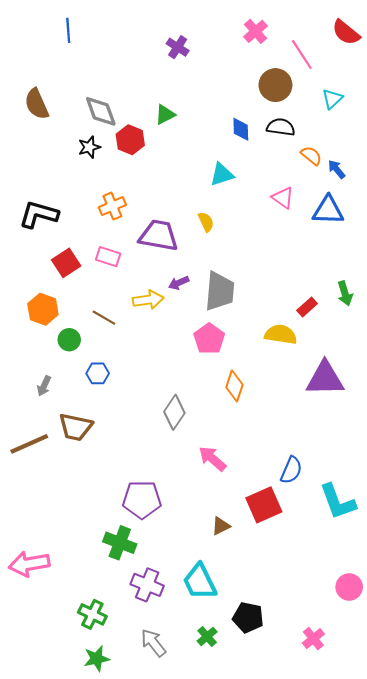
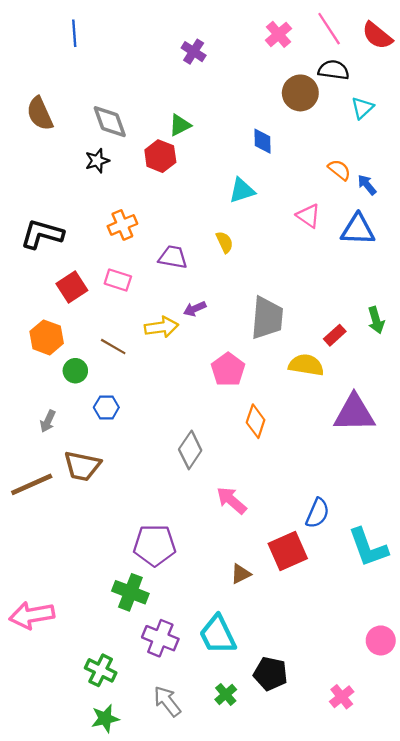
pink line: (302, 55) -> (329, 29), moved
black semicircle: (281, 127) -> (334, 70), moved
red hexagon: (130, 140) -> (160, 156), moved
purple trapezoid: (159, 236) -> (173, 257), size x0.7
gray trapezoid: (220, 291) -> (267, 318), moved

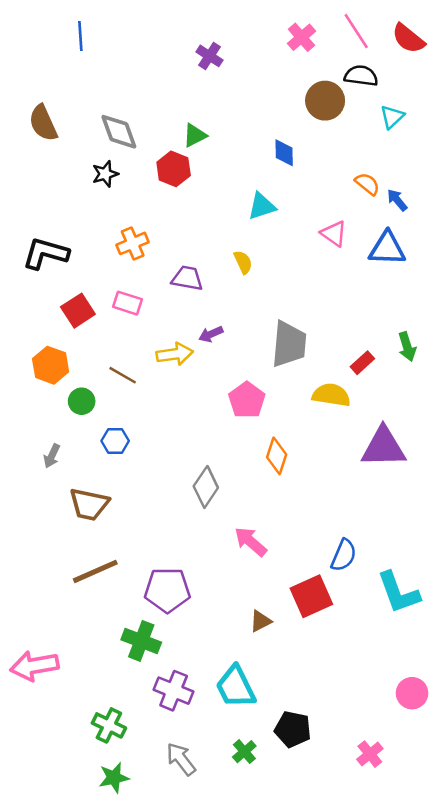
brown line: (32, 484) -> (95, 571), moved

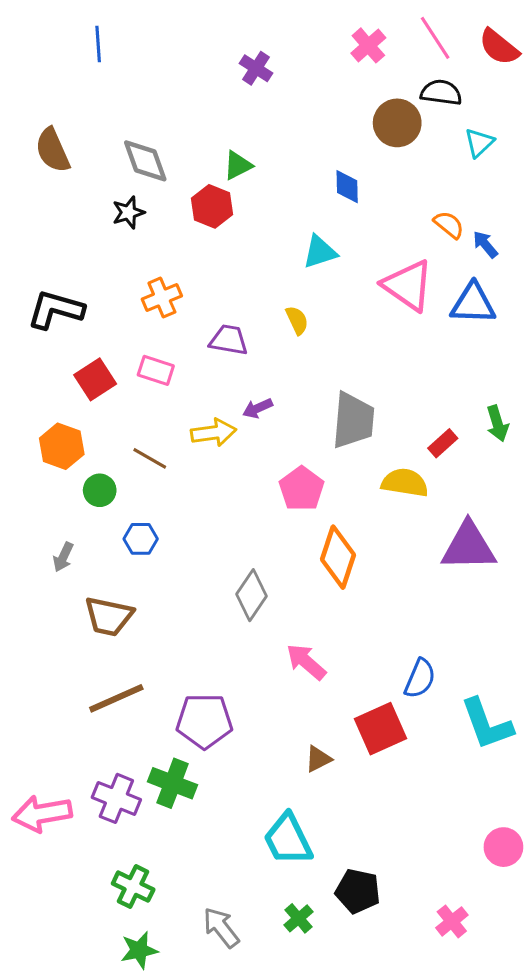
pink triangle: (334, 234) -> (408, 285), size x1.6
orange diamond: (277, 456) -> (338, 557), size x1.4
purple cross: (174, 691) -> (116, 798), moved

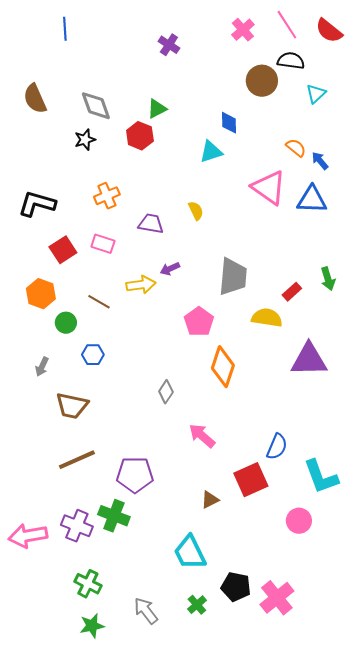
cyan triangle: (320, 252) -> (211, 152), moved
gray diamond: (251, 595) -> (166, 392), size x0.7
pink circle: (503, 847) -> (299, 521), moved
pink cross: (452, 921) -> (277, 598), moved, size x1.6

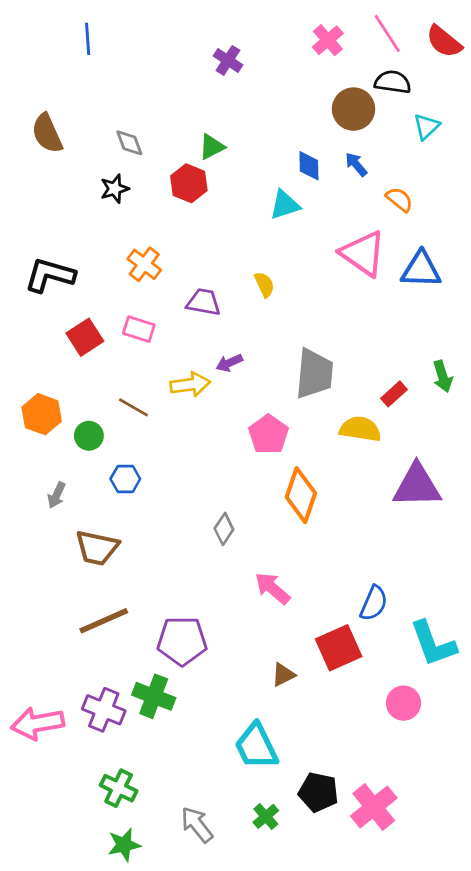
gray diamond: (96, 106) -> (129, 143), size x0.7
blue arrow: (320, 161) -> (356, 164), moved
orange cross: (107, 196) -> (144, 264), turned -30
orange hexagon: (41, 294) -> (42, 414), moved

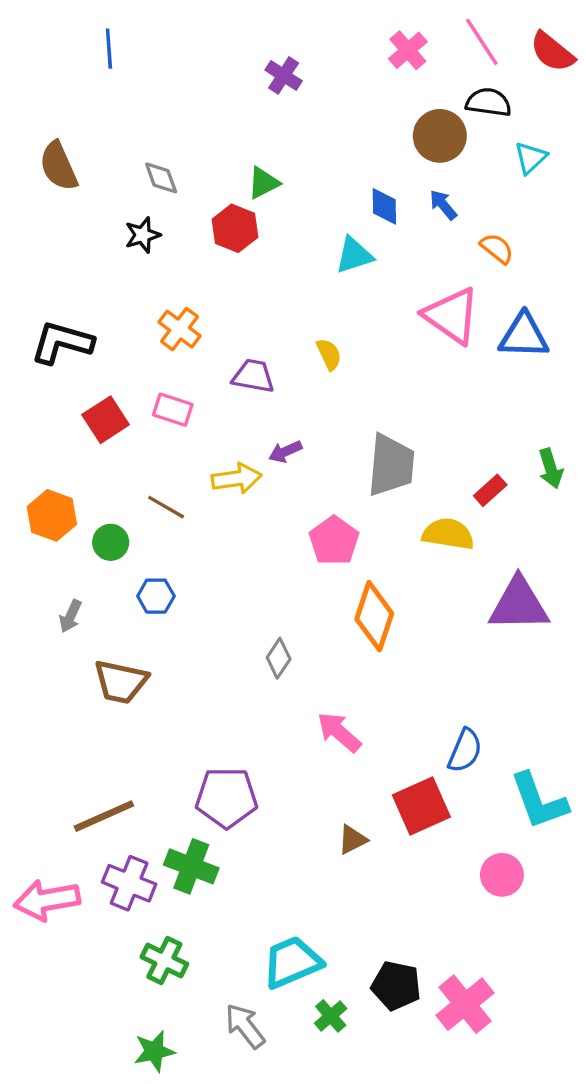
brown line: (104, 621) -> (104, 816), moved
cyan trapezoid: (256, 746) -> (292, 962), moved, turned 93
green cross: (119, 788) -> (164, 960), moved

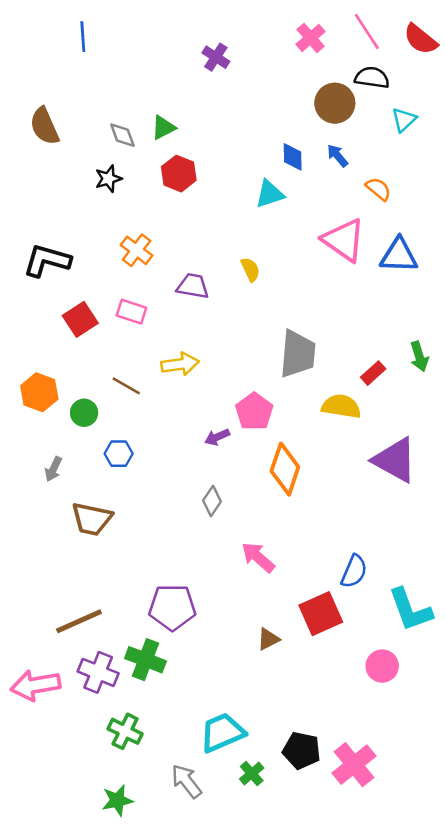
green triangle: (263, 183) -> (163, 127), moved
purple arrow: (285, 452) -> (217, 437), moved
purple triangle: (519, 604) -> (395, 460), turned 30

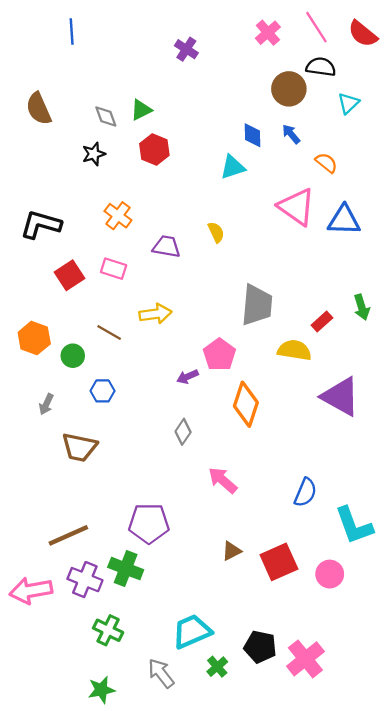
red square: (321, 614) -> (279, 562), moved

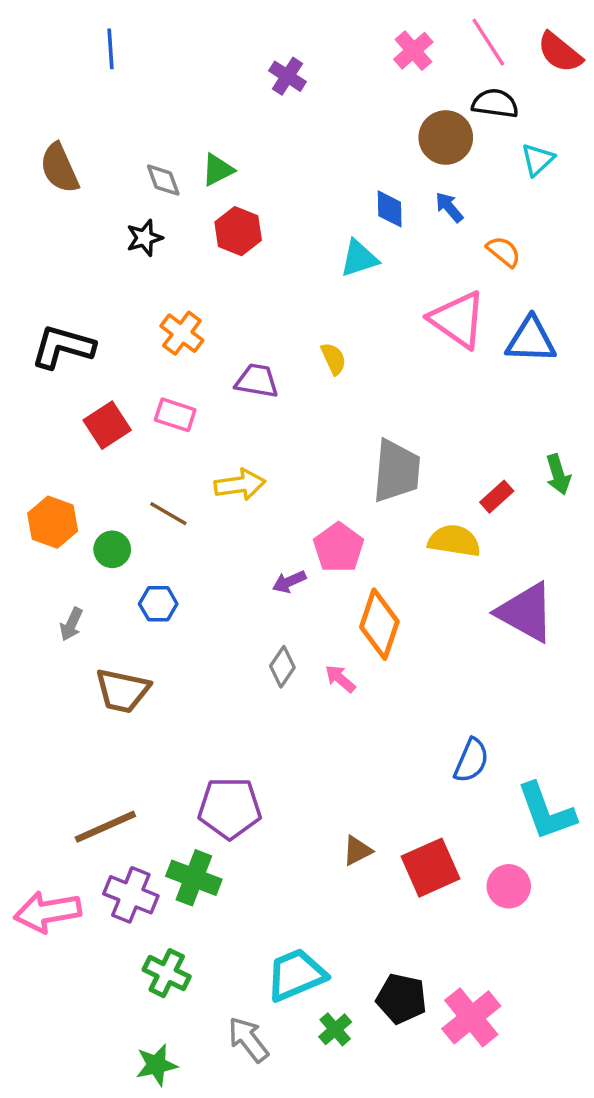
pink arrow: (223, 480) -> (340, 679), moved, size x0.7

